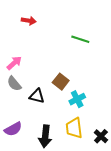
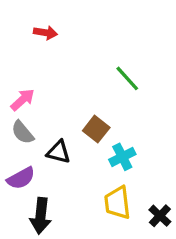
green line: (80, 39) -> (127, 78), moved, turned 30
purple semicircle: (13, 129) -> (21, 178), moved
black arrow: (45, 136) -> (41, 216), moved

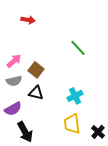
brown square: (96, 129) -> (36, 70), moved
gray semicircle: (23, 132) -> (14, 81), turned -63
black arrow: (41, 216) -> (25, 132), turned -35

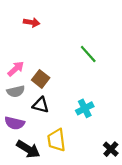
purple semicircle: (13, 109) -> (15, 123), turned 42
yellow trapezoid: (72, 124) -> (56, 140), moved
black arrow: (25, 132) -> (28, 149), turned -30

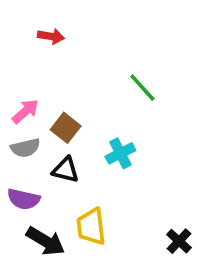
cyan cross: (85, 108) -> (120, 153), moved

